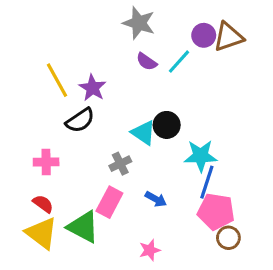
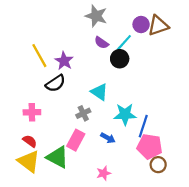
black circle: (167, 125) -> (120, 59), moved
cyan star: (201, 156) -> (125, 114), moved

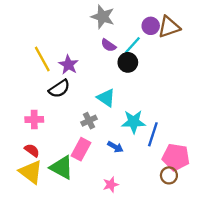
pink pentagon: (150, 146) -> (176, 157), moved

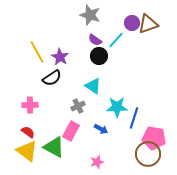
black circle: (128, 62) -> (99, 56), moved
brown circle: (169, 175) -> (148, 154), size x1.6

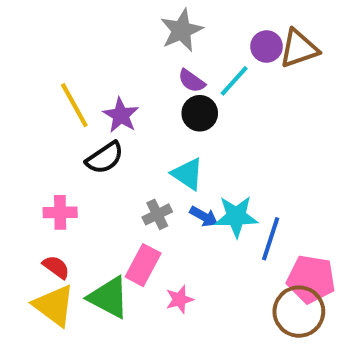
gray star: (90, 15) -> (182, 30), turned 30
blue arrow: (101, 129) -> (204, 216), moved
pink star: (97, 162) -> (180, 299), moved

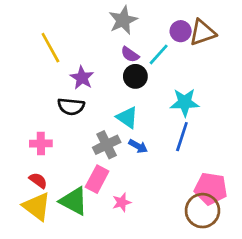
yellow line: (74, 105) -> (50, 48), moved
black semicircle: (105, 158) -> (71, 106), turned 40
gray cross: (157, 214) -> (107, 145), size x1.4
cyan star: (236, 216) -> (185, 102), moved
blue line: (271, 239) -> (182, 137), moved

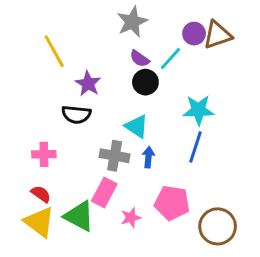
gray cross: (107, 145) -> (115, 156), turned 36
blue arrow: (138, 146) -> (148, 157), turned -114
pink pentagon: (211, 189) -> (172, 203), moved

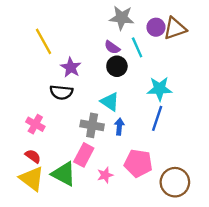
gray star: (132, 22) -> (122, 18), moved, turned 30
cyan line: (170, 59) -> (137, 47), turned -66
pink cross: (44, 154) -> (35, 124), turned 30

